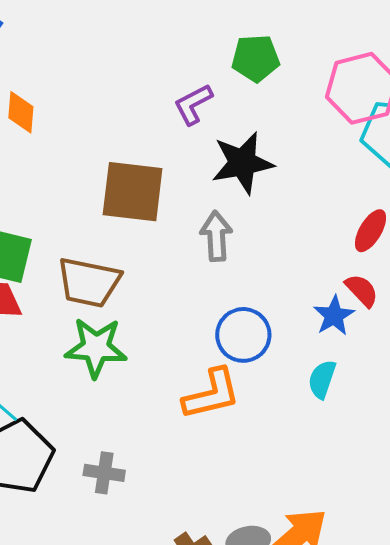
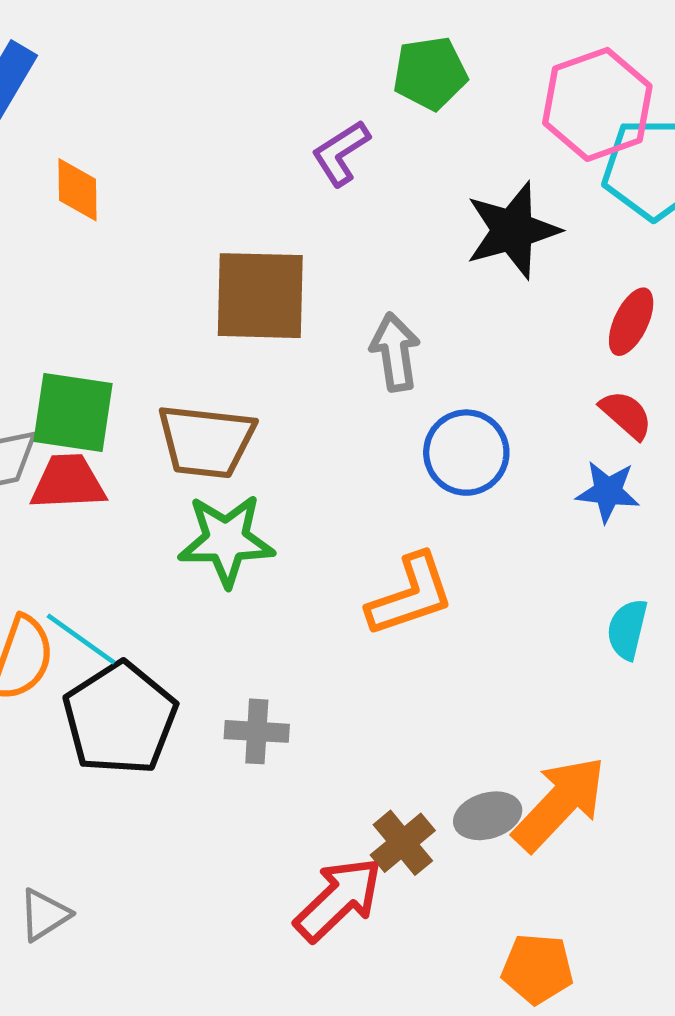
black star: (242, 163) -> (513, 230), moved
blue star: (334, 316) -> (608, 492), moved, turned -30
blue circle: (243, 335) -> (466, 453), moved
cyan semicircle: (322, 379) -> (627, 629), moved

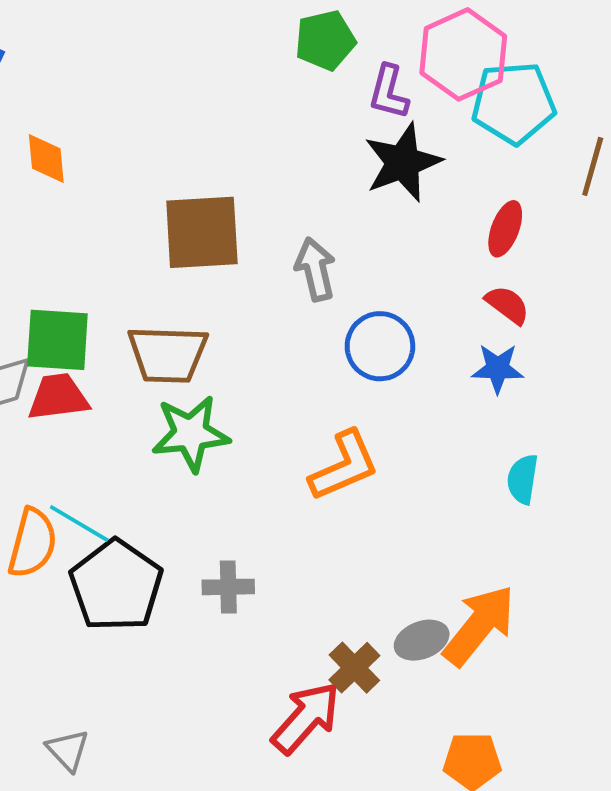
purple L-shape: (341, 153) -> (389, 92), moved, turned -38
gray triangle: (44, 915) -> (68, 750), turned -36

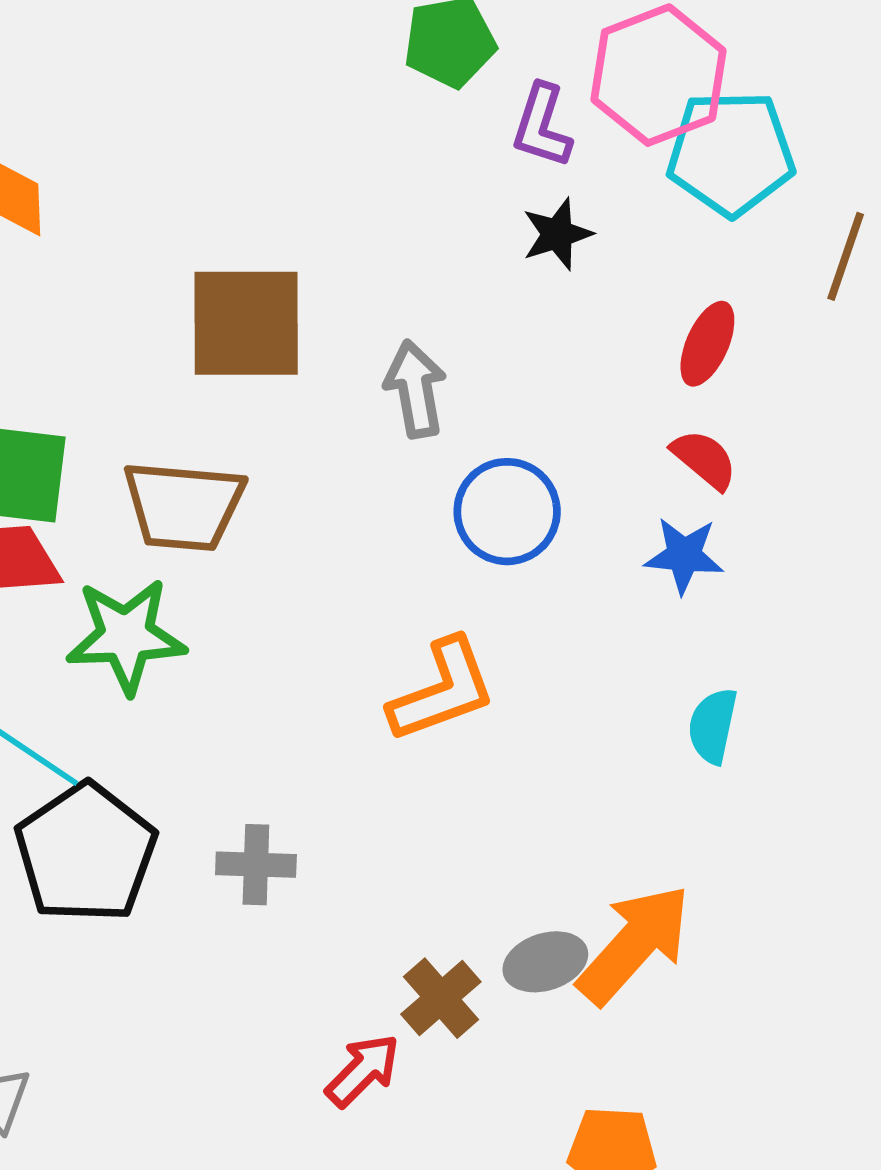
black star: (403, 162) -> (557, 234), size x0.6
green star: (191, 434) -> (126, 636), moved
red arrow: (306, 718) -> (363, 1070), size x0.7

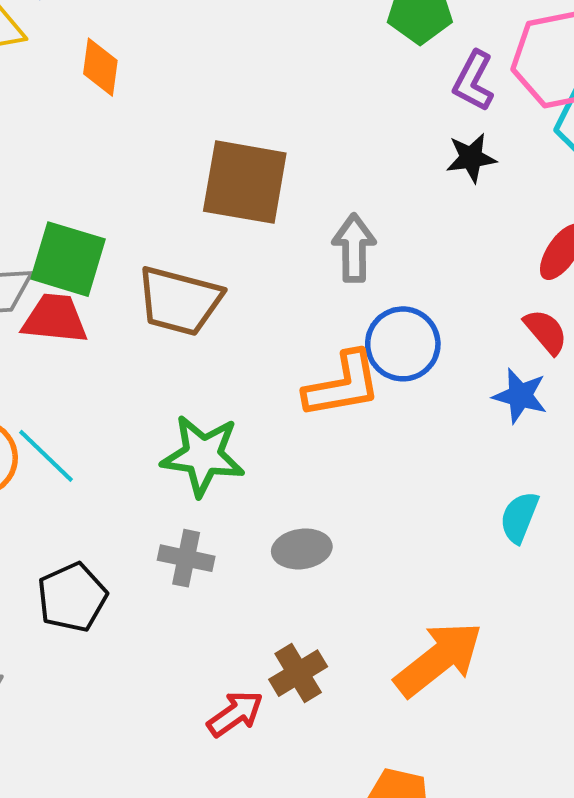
green star: (126, 636) -> (203, 456), moved
orange L-shape: (442, 690) -> (343, 385), moved
black pentagon: (86, 853) -> (72, 597), moved, size x0.7
gray ellipse: (545, 962) -> (302, 549), moved

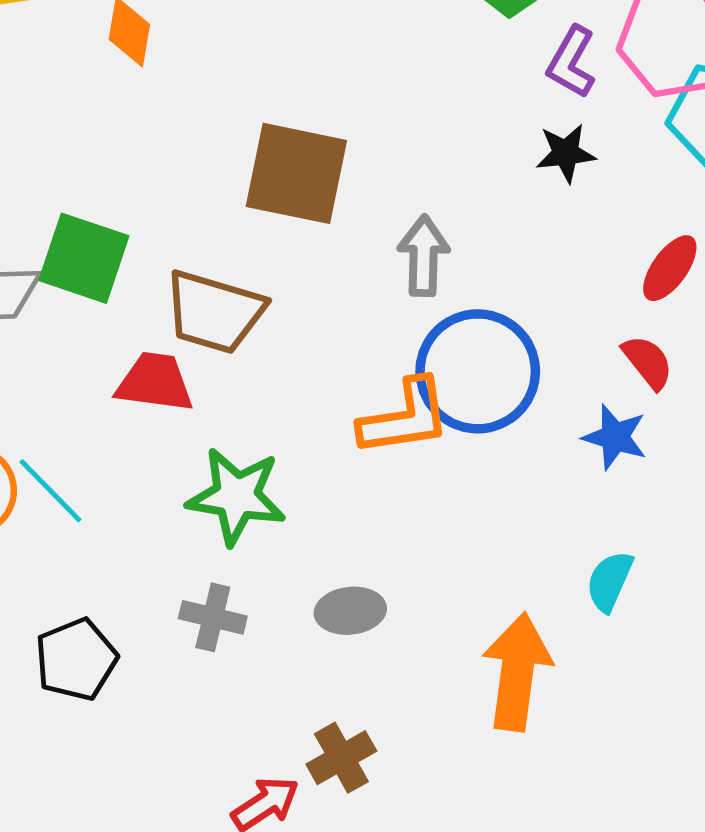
red trapezoid: (55, 319) -> (155, 382), moved
blue circle: (403, 344) -> (478, 371), size x1.4
orange arrow: (438, 659) -> (517, 672), moved, turned -46

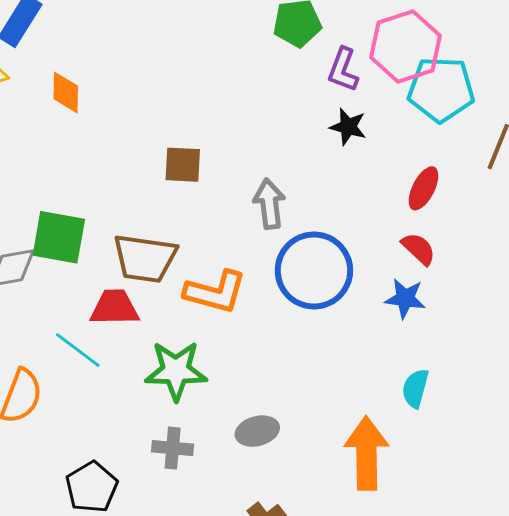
black star: (566, 153) -> (348, 127), turned 30
brown square: (296, 173) -> (183, 165), size x0.6
orange L-shape: (405, 418) -> (215, 292), moved, turned 32
cyan line: (51, 491) -> (78, 350), moved

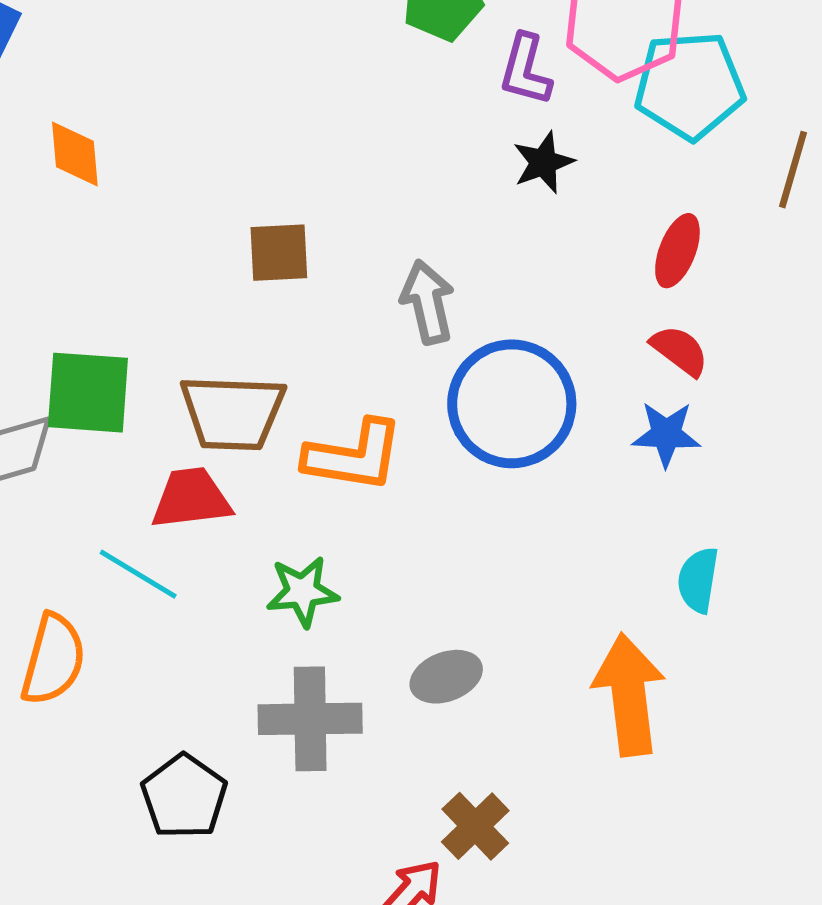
black star: (348, 127) -> (543, 162), turned -30
green star: (176, 371) -> (302, 591), size x0.7
gray cross: (173, 448) -> (310, 719), size x1.5

